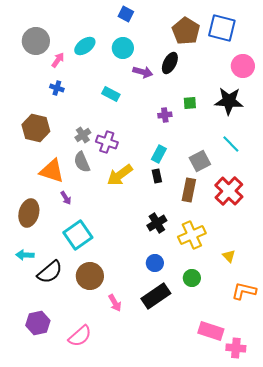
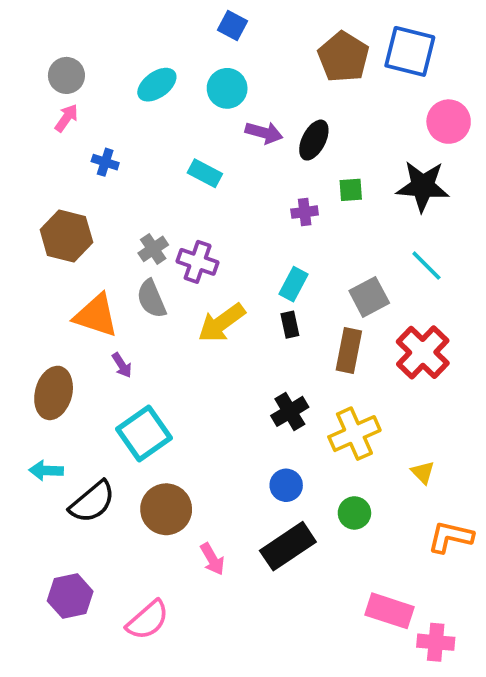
gray circle: (36, 41) -> (66, 75), size x0.7
pink arrow: (58, 60) -> (66, 118), moved
black ellipse: (170, 63) -> (314, 140), moved

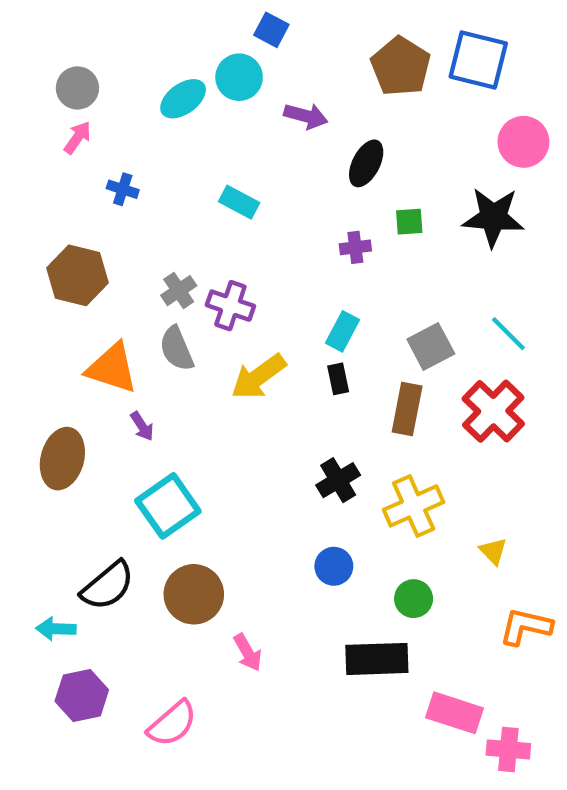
cyan circle: (227, 88) -> (239, 77), moved
purple arrow: (264, 133) -> (306, 116), moved
cyan line: (426, 266) -> (508, 334), moved
cyan arrow: (46, 470) -> (56, 629), moved
black rectangle: (288, 546) -> (377, 659), moved, turned 32

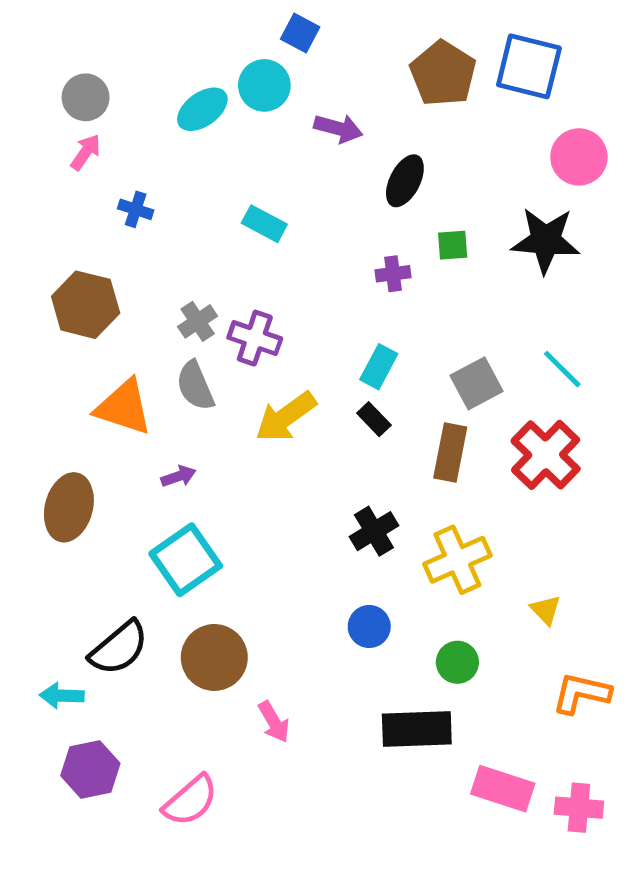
black rectangle: (338, 379) -> (374, 419), turned -32
purple arrow: (142, 426) -> (179, 476), moved, turned -76
pink cross: (508, 749) -> (579, 808), moved

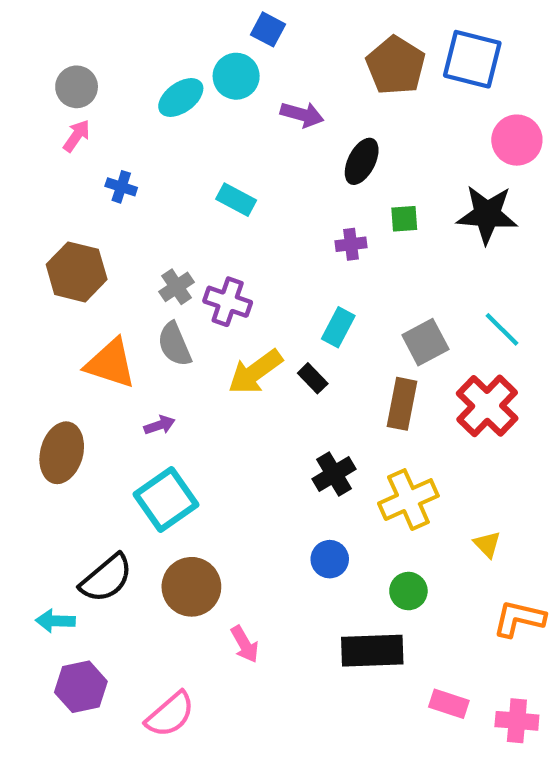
black rectangle: (374, 419) -> (313, 378), moved
pink rectangle: (503, 789) -> (449, 704), size x0.7

